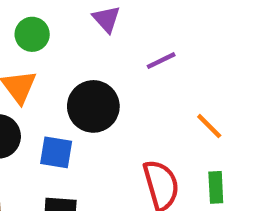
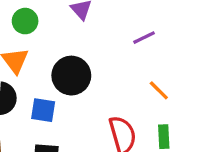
purple line: (161, 61) -> (144, 38), moved

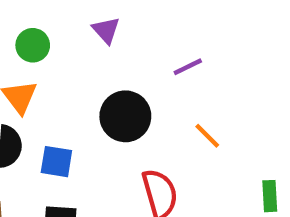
black circle: (71, 76) -> (125, 116), moved
green rectangle: (164, 137) -> (270, 196), moved

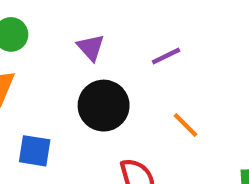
purple triangle: (106, 30) -> (91, 47), moved

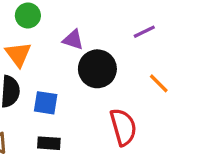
purple triangle: (91, 47) -> (73, 40), moved, turned -30

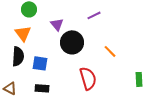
purple line: (144, 32) -> (94, 15), moved
purple triangle: (73, 40) -> (57, 24), turned 32

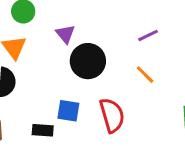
purple line: (94, 15) -> (148, 35), moved
blue square: (40, 63) -> (68, 111), moved

